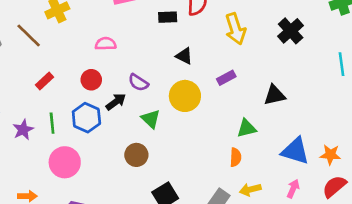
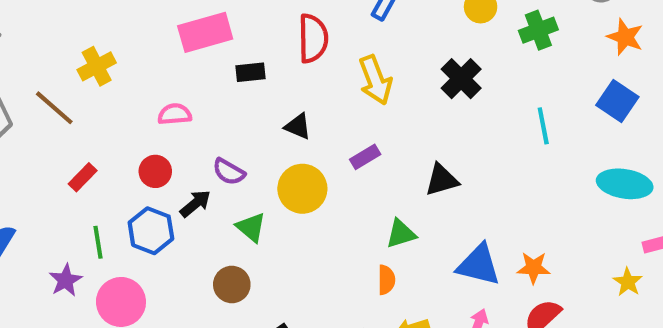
black rectangle: (168, 17) -> (251, 72), moved
purple star: (23, 130) -> (66, 280), moved

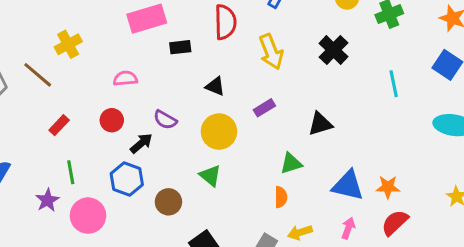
green triangle: (251, 227) -> (210, 176), moved
blue hexagon: (151, 231) -> (127, 179), moved

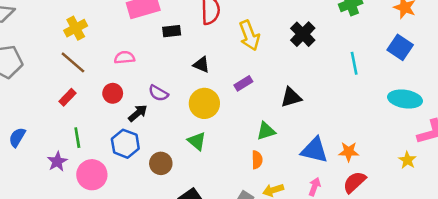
brown line: (38, 75) -> (73, 62), moved

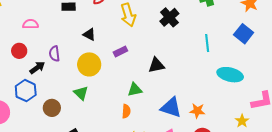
purple semicircle: (158, 93) -> (54, 54), turned 49
cyan ellipse: (405, 99) -> (230, 75), moved

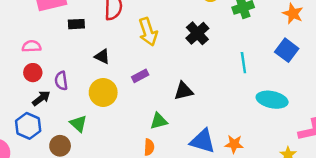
red circle: (19, 51) -> (33, 73), moved
green triangle: (81, 93) -> (78, 124), moved

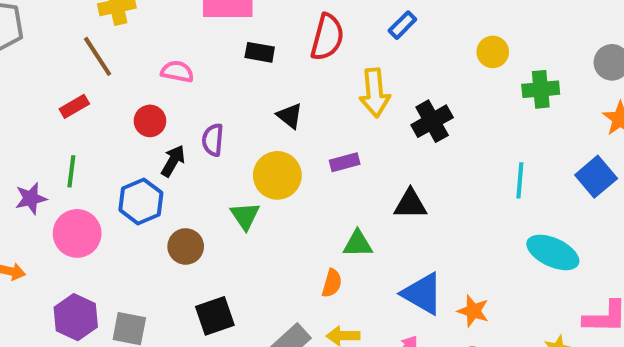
black cross: (197, 33) -> (432, 121), moved
red circle: (33, 73) -> (150, 121), moved
black arrow: (41, 98) -> (173, 161), turned -36
green triangle: (78, 124) -> (245, 216), moved

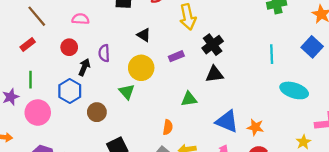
black cross: (432, 121) -> (213, 45), moved
orange semicircle: (332, 283) -> (168, 127), moved

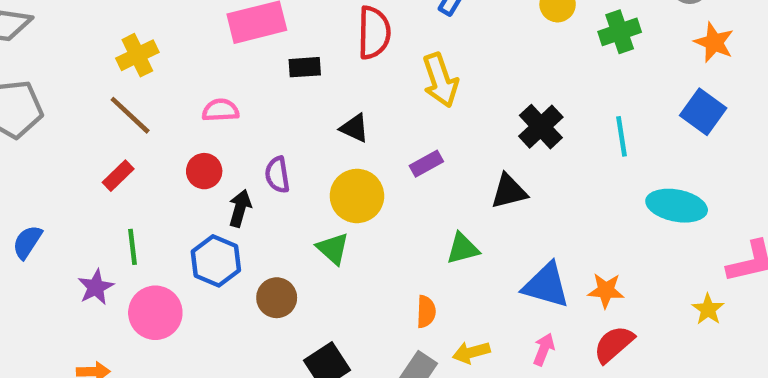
black cross: (213, 45) -> (541, 127), moved

